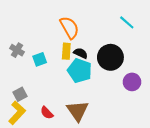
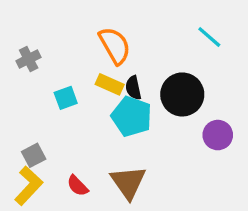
gray cross: (17, 50) -> (29, 59), moved, turned 32
yellow rectangle: (66, 51) -> (110, 84), turned -70
black semicircle: (81, 53) -> (133, 88), turned -128

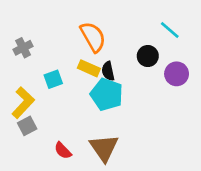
black circle: (182, 94) -> (148, 56), moved, size x0.6
purple circle: (218, 135) -> (177, 74), moved
yellow L-shape: (29, 186) -> (23, 103), moved

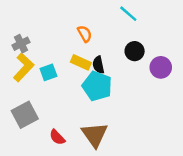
cyan line: (170, 30) -> (128, 14), moved
orange semicircle: (93, 37) -> (85, 34), size x0.6
yellow L-shape: (23, 103) -> (24, 67), moved
gray square: (27, 126) -> (25, 115), size x1.5

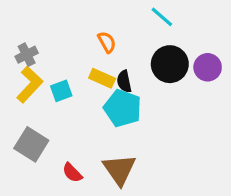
black circle: (135, 51) -> (170, 64), size x1.5
purple circle: (161, 67) -> (208, 67), moved
gray square: (25, 115) -> (31, 144), turned -30

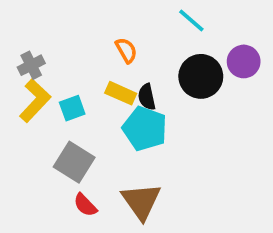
purple circle: (208, 67) -> (244, 61), moved
gray square: (31, 144) -> (74, 162), moved

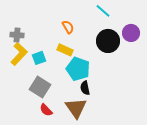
gray cross: (31, 65) -> (17, 35), turned 32
black semicircle: (147, 97) -> (85, 88), moved

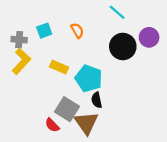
yellow rectangle: (65, 50) -> (59, 67), moved
cyan square: (39, 58) -> (44, 31), moved
gray square: (40, 87) -> (67, 109), moved

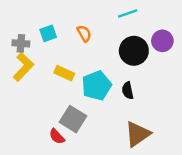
cyan line: (117, 12) -> (128, 14), turned -60
cyan pentagon: (89, 78) -> (97, 86), turned 30
black semicircle: (97, 100) -> (128, 91), moved
brown triangle: (86, 123) -> (138, 134), moved, turned 30

